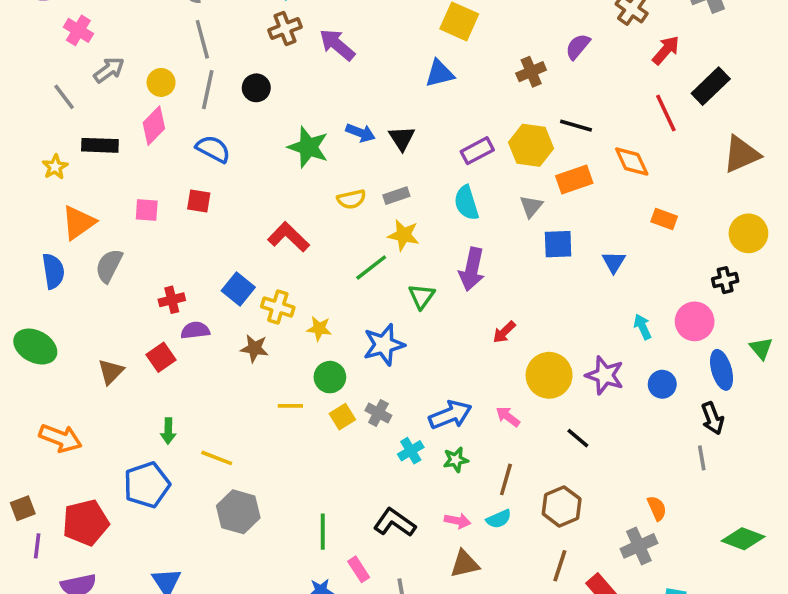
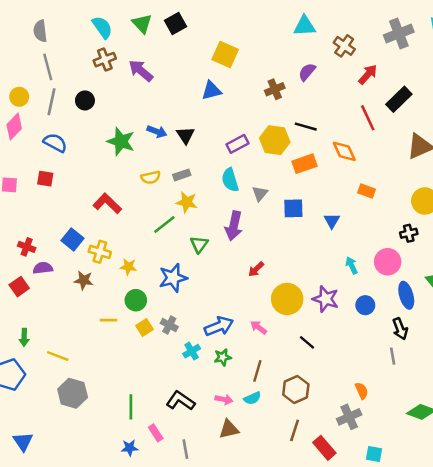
gray triangle: (531, 206) -> (260, 194), moved
red cross: (172, 300) -> (27, 247), turned 35

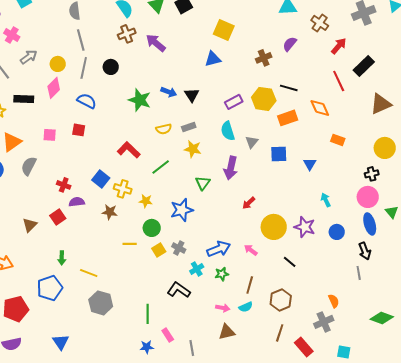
green line: (164, 225) -> (161, 167), moved
pink circle: (388, 262) -> (368, 197), moved
black L-shape: (180, 401) -> (179, 290), moved

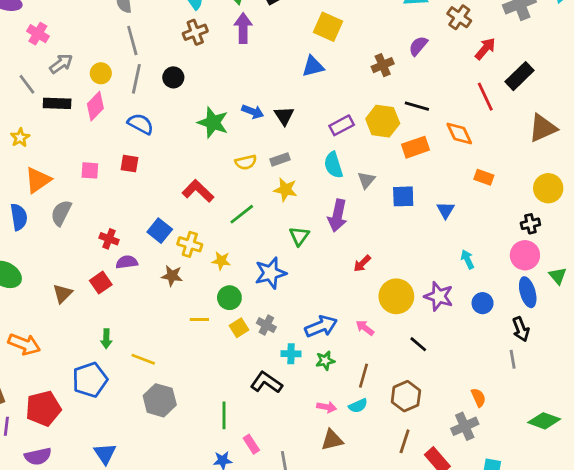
purple arrow: (156, 43) -> (243, 28), moved, turned 50
black rectangle: (24, 99) -> (57, 103), moved
cyan cross: (197, 269) -> (291, 354), turned 32

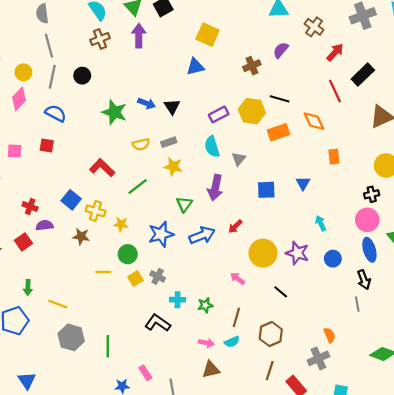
orange rectangle: (484, 177) -> (334, 157), turned 64
blue square: (403, 196) -> (266, 190), moved
blue arrow: (321, 326) -> (202, 235), moved
green line: (224, 415) -> (108, 346), moved

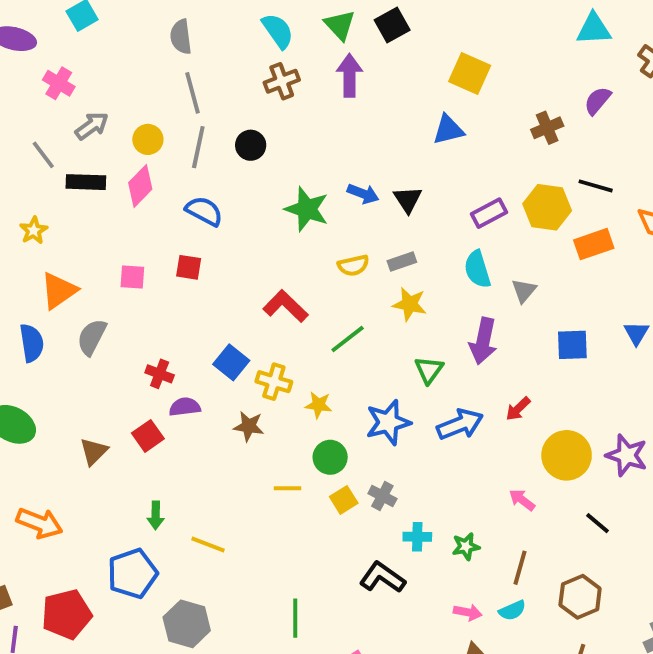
gray hexagon: (71, 337) -> (187, 624), moved

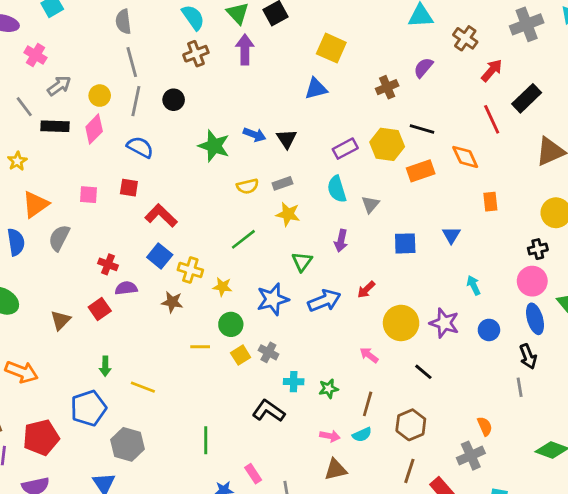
red L-shape: (286, 306) -> (161, 216), moved
purple arrow: (483, 341) -> (341, 241), size x0.7

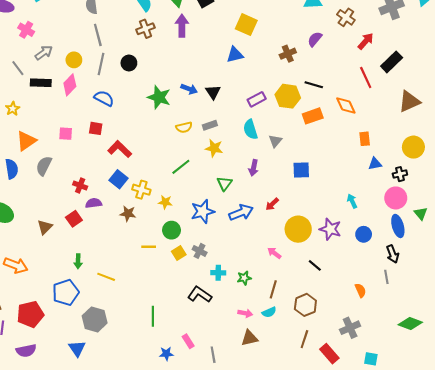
blue triangle: (451, 235) -> (375, 164), moved, turned 48
orange semicircle: (485, 426) -> (360, 290), moved

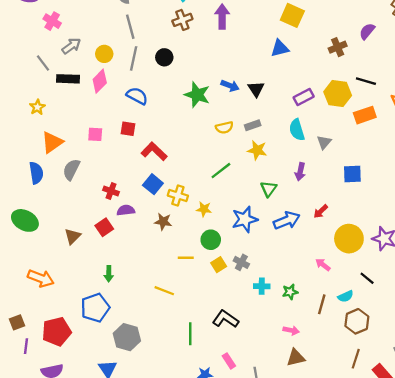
yellow line: (106, 277) -> (164, 291), moved
black L-shape: (200, 295) -> (225, 319), moved
cyan semicircle: (269, 312) -> (346, 296), moved

